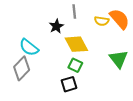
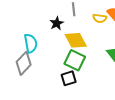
cyan semicircle: (29, 47) -> (31, 43), turned -138
green square: (75, 65) -> (75, 60), size x1.5

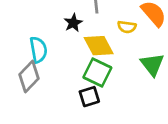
yellow semicircle: (100, 18) -> (127, 27), moved

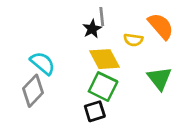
black star: (73, 23) -> (92, 29), moved
cyan semicircle: (38, 50) -> (43, 63), turned -40

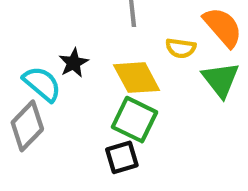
black star: (92, 29) -> (74, 63), moved
green triangle: (159, 78) -> (221, 80), moved

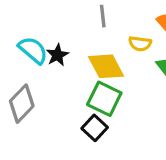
cyan semicircle: (42, 84) -> (33, 50), moved
black square: (122, 157) -> (95, 128), turned -30

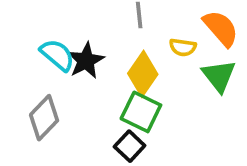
black star: (57, 55) -> (86, 61), size x1.4
yellow diamond: (106, 66) -> (143, 74), turned 63

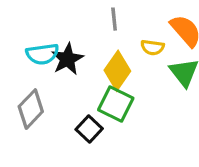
cyan semicircle: (57, 55) -> (42, 54), turned 132
black square: (130, 146) -> (89, 129), moved

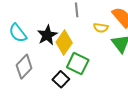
cyan semicircle: (42, 54) -> (18, 33), moved, turned 60
yellow diamond: (117, 71) -> (64, 42), moved

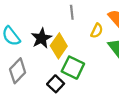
yellow semicircle: (101, 28) -> (97, 31), turned -72

